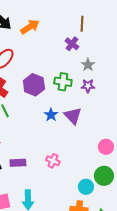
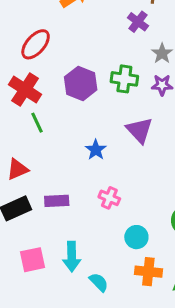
blue star: (51, 115) -> (96, 150), moved
cyan circle: (86, 187) -> (136, 237), moved

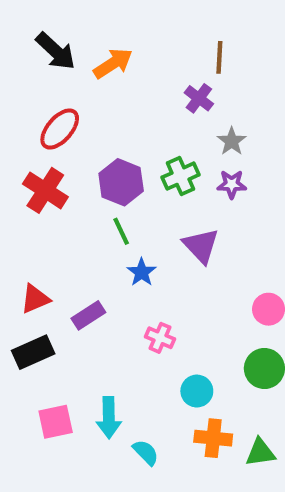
green cross: (124, 79) -> (180, 176), turned -32
green line: (37, 123) -> (121, 231), moved
purple rectangle: (57, 201) -> (88, 315), moved, turned -30

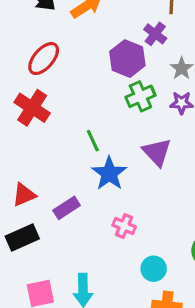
purple hexagon: (121, 182) -> (127, 59), moved
blue star: (142, 272) -> (109, 173), size x1.5

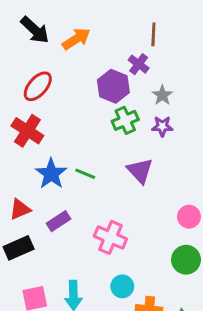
green line: (93, 141) -> (85, 174), moved, turned -42
blue star: (109, 173) -> (51, 174), moved
pink cross: (124, 226) -> (110, 237), size x1.5
cyan circle: (154, 269) -> (122, 286), moved

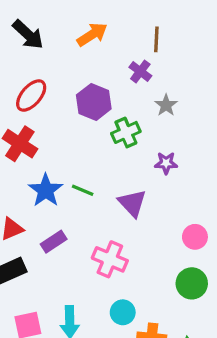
orange arrow: (76, 39) -> (92, 35), moved
purple hexagon: (113, 86) -> (94, 102), moved
purple star: (162, 126) -> (166, 163), moved
purple triangle: (140, 171) -> (132, 203), moved

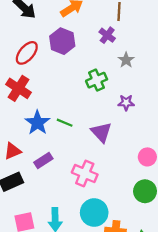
purple hexagon: (94, 102) -> (62, 41), moved
cyan circle: (123, 312) -> (94, 213), size x1.5

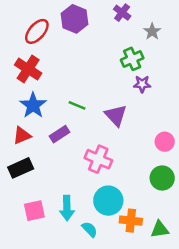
gray star: (126, 60) -> (152, 31), moved
green cross: (97, 80) -> (132, 59), moved
blue star: (37, 123) -> (33, 105), moved
purple rectangle: (43, 160) -> (59, 134), moved

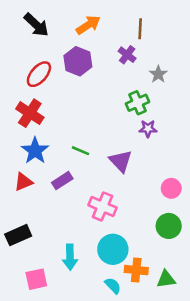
black rectangle: (21, 168) -> (18, 235), moved
pink square: (34, 211) -> (36, 279), moved
cyan semicircle: (90, 229) -> (113, 286), moved

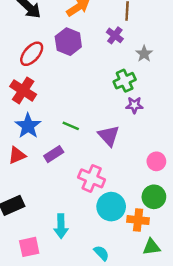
cyan circle: (113, 249) -> (111, 207), moved
orange cross: (136, 270) -> (138, 220), moved

